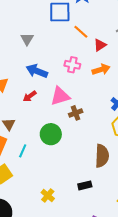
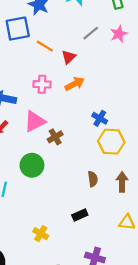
brown semicircle: (102, 156) -> (93, 179), size x0.6

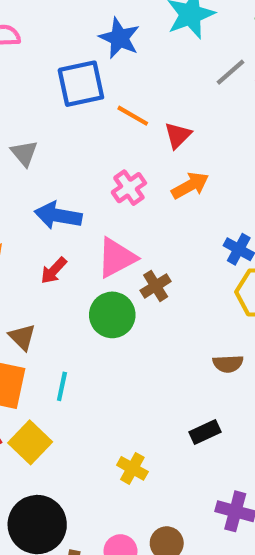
gray line: (91, 33) -> (230, 72), moved
pink cross: (42, 84) -> (129, 188), turned -36
green circle: (32, 165) -> (112, 315), moved
brown semicircle: (93, 179) -> (228, 364), turned 96

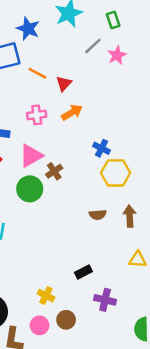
pink cross: (129, 188) -> (37, 115), turned 30
black rectangle: (205, 432) -> (83, 272), moved
yellow cross: (132, 468) -> (46, 296), moved

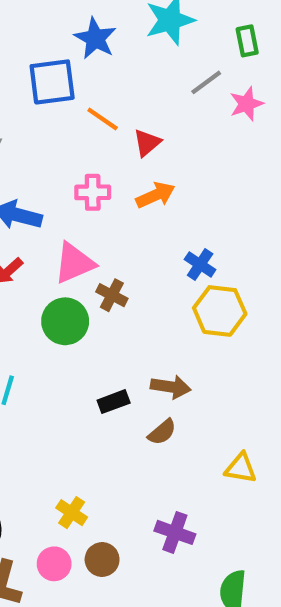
brown cross: (54, 171) -> (112, 295), turned -35
brown semicircle: (98, 215) -> (162, 432), moved, turned -42
brown arrow: (130, 216) -> (171, 387), moved, turned 95
black rectangle: (83, 272) -> (114, 402), moved

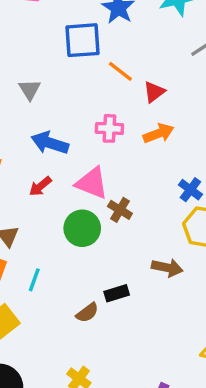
pink triangle: (74, 263) -> (92, 183), turned 42
brown arrow: (171, 387) -> (167, 268), moved
brown semicircle: (162, 432) -> (87, 313), moved

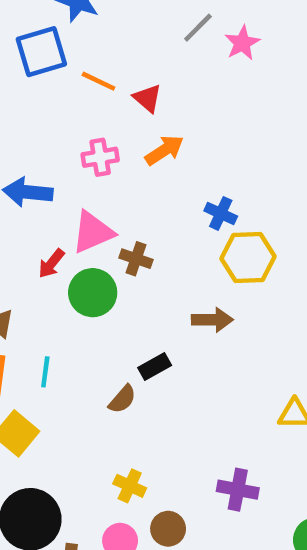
red triangle: (154, 92) -> (147, 98), turned -30
pink triangle: (92, 183) -> (93, 232), turned -33
red arrow: (40, 186) -> (51, 264), moved

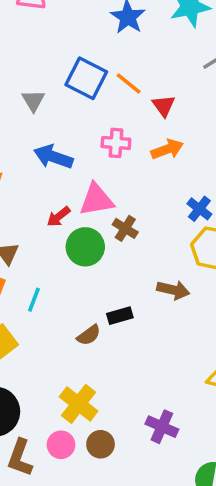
blue square: (41, 52) -> (86, 78), moved, turned 30
yellow cross: (130, 486) -> (79, 404), size x1.5

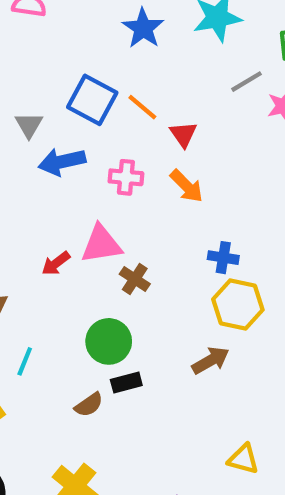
orange arrow: (167, 149) -> (187, 186), turned 64
blue arrow: (53, 157) -> (62, 162), moved, turned -33
blue cross: (199, 209) -> (223, 258), turned -30
green circle: (85, 247) -> (109, 341), moved
brown arrow: (173, 290) -> (211, 360), moved, turned -44

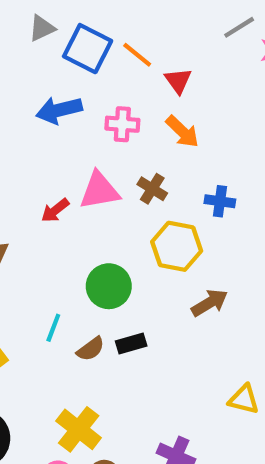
gray triangle: (29, 125) -> (42, 28), moved, turned 36
brown cross: (135, 279) -> (152, 189), moved
yellow hexagon: (238, 305) -> (177, 246), moved
cyan line: (25, 361) -> (53, 328), moved
black rectangle: (126, 382) -> (131, 343), moved

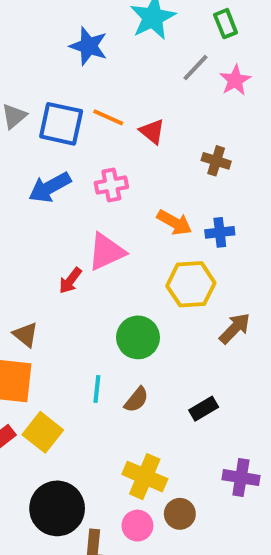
orange arrow: (182, 132) -> (174, 222), moved
brown cross: (152, 189) -> (216, 161), moved
black rectangle: (131, 343) -> (204, 409), moved

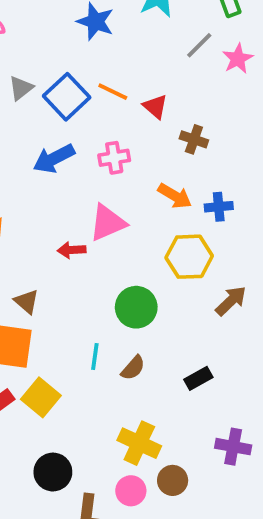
blue square: (61, 124) -> (67, 97), turned 33
brown cross: (216, 161) -> (194, 139), moved
red arrow: (70, 281) -> (72, 250), turned 48
black circle: (57, 508) -> (53, 472), size x0.7

